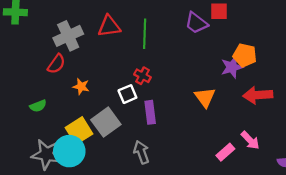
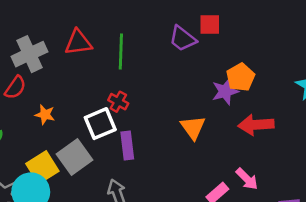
orange pentagon: (245, 55) -> (241, 77), turned 30
white square: (127, 94) -> (100, 124), size x1.4

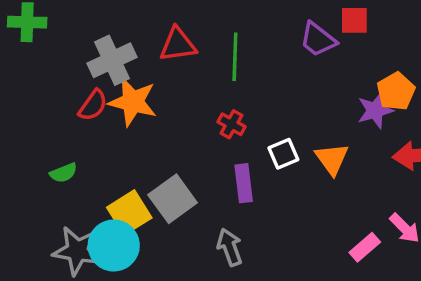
orange star: (45, 115) -> (133, 102), moved, size x1.8
white square: (100, 124) -> (283, 154), moved, size x0.7

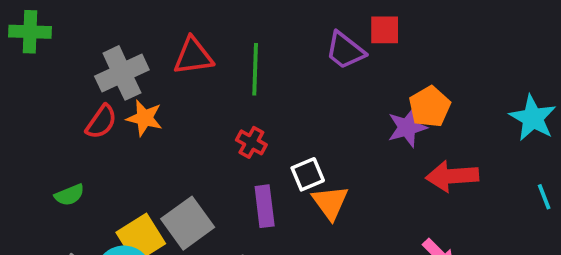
orange star: (133, 102) -> (144, 118), size x0.7
orange triangle: (332, 159) -> (330, 202), moved

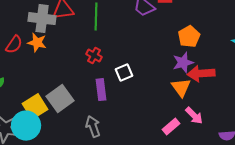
gray cross: (122, 73) -> (42, 19), moved, turned 32
purple star: (407, 127) -> (183, 63), moved
orange triangle: (330, 202) -> (181, 88), moved

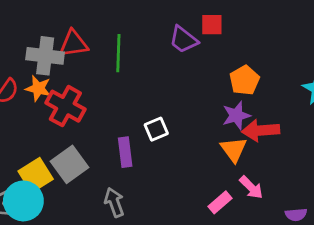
red cross: (94, 56) -> (65, 106), moved, size x1.8

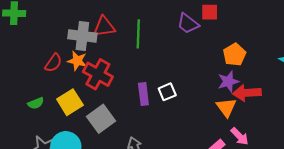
purple rectangle: (125, 152) -> (143, 94), moved
yellow square: (36, 175) -> (70, 102), moved

